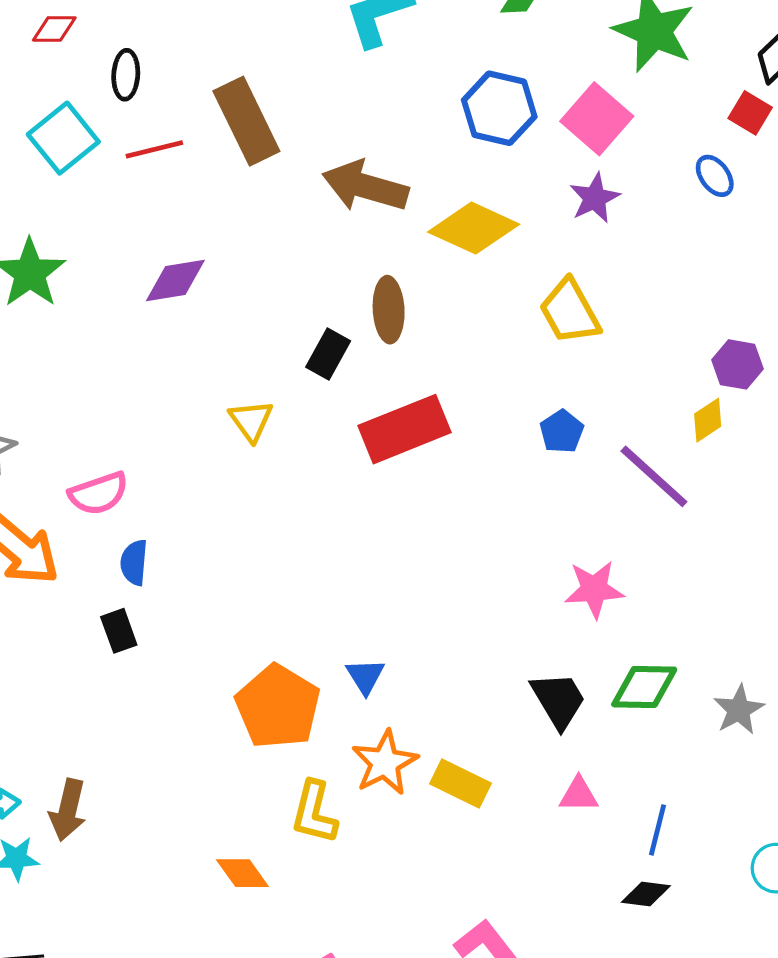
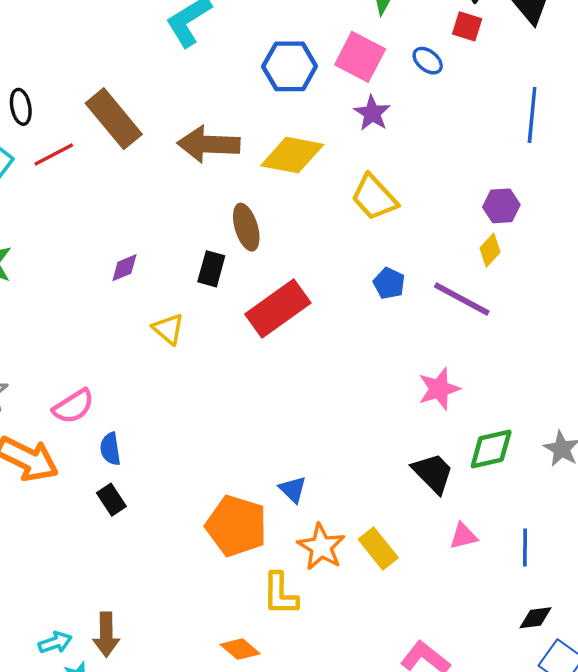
blue ellipse: (715, 176) -> (428, 61), moved
purple diamond: (175, 280) -> (124, 268), moved, size x0.7
yellow rectangle: (460, 783) -> (378, 549), turned 39
black diamond: (646, 894) -> (536, 618), moved

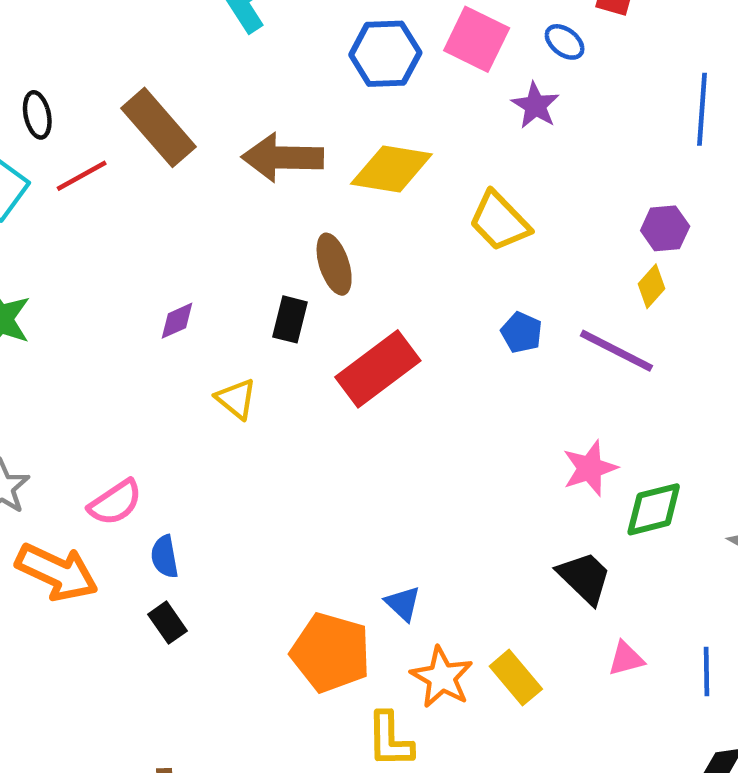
purple star: (372, 113) -> (535, 105), moved
green diamond: (491, 449) -> (654, 509), moved

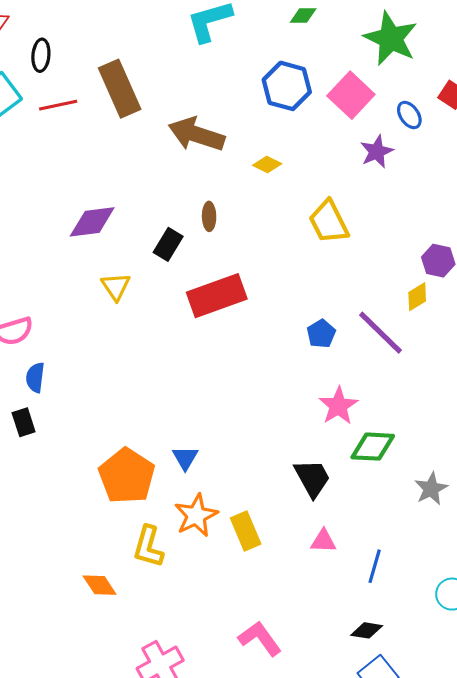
yellow diamond: (391, 169) -> (267, 164), size x0.5
brown ellipse: (334, 264) -> (209, 216), size x0.7
purple diamond: (177, 321) -> (92, 222), size x1.6
blue pentagon: (522, 333) -> (321, 334), moved
pink star: (590, 468) -> (338, 406), turned -30

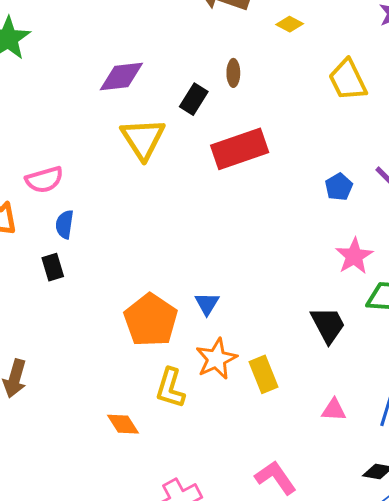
yellow triangle: (116, 287) -> (143, 139), size x1.6
pink triangle: (323, 541) -> (334, 410), moved

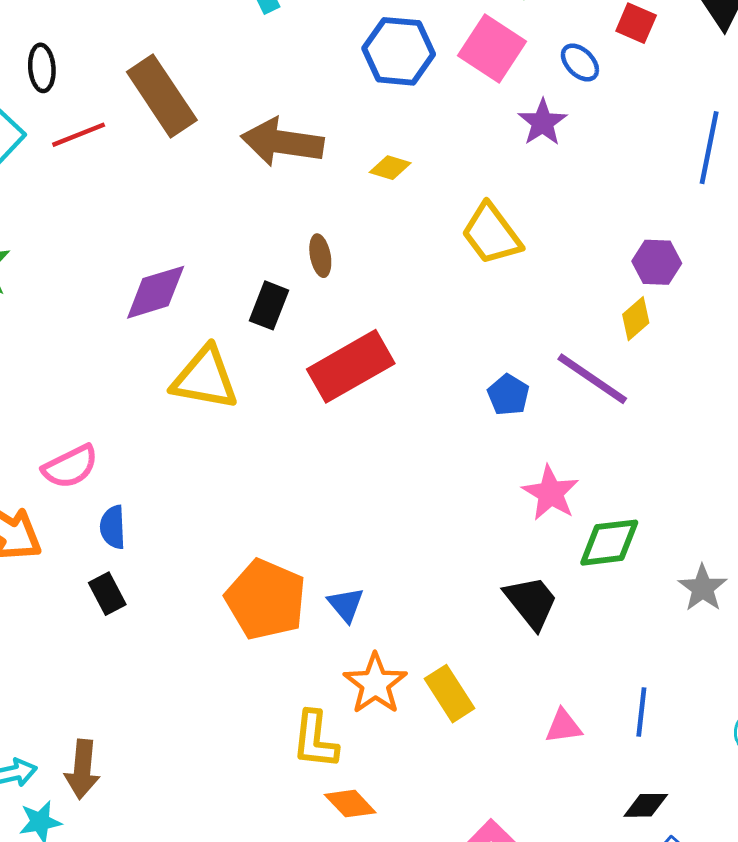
yellow triangle: (143, 139) -> (205, 378), turned -36
orange pentagon: (151, 320) -> (266, 599), moved
orange diamond: (123, 424) -> (350, 804), moved

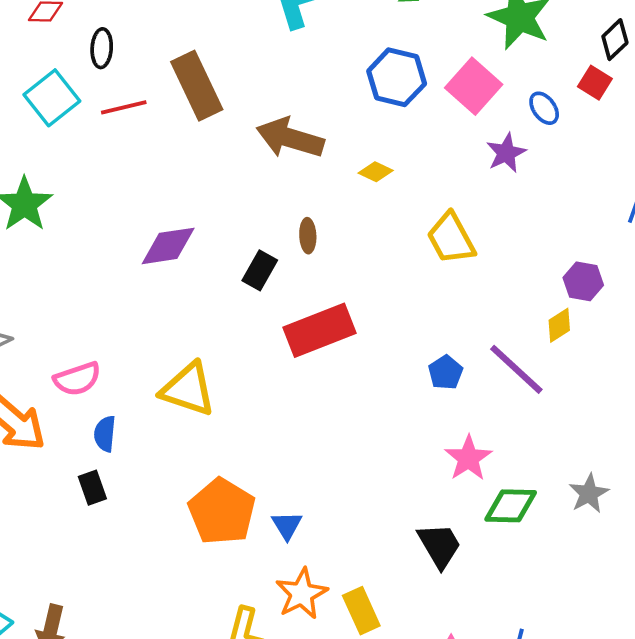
yellow triangle: (205, 378) -> (188, 389), moved
gray star: (703, 588) -> (589, 494), moved

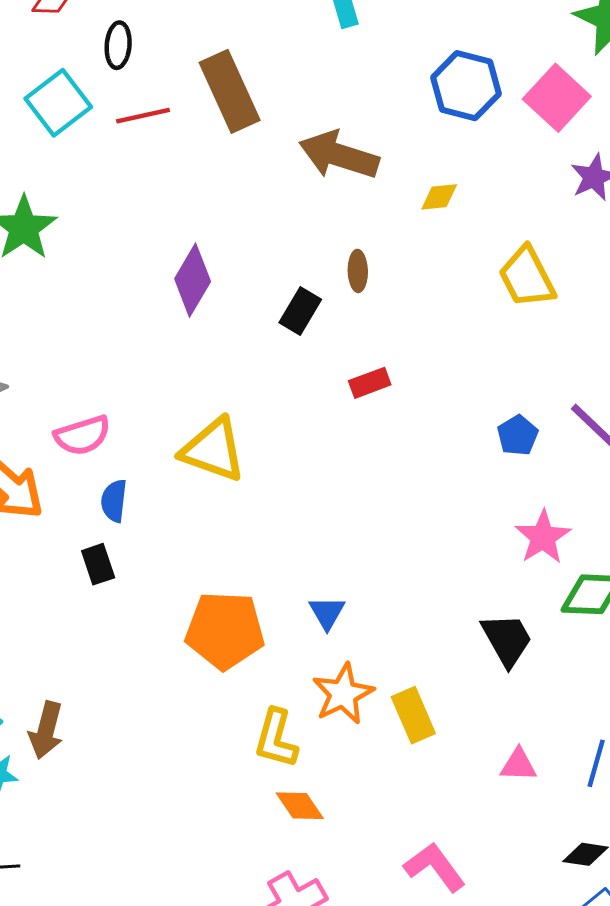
yellow diamond: (376, 172) -> (439, 197), turned -32
purple diamond: (168, 246) -> (193, 280), turned -52
red rectangle: (320, 330) -> (370, 383), size x0.5
orange pentagon: (222, 511) -> (225, 630), moved, turned -30

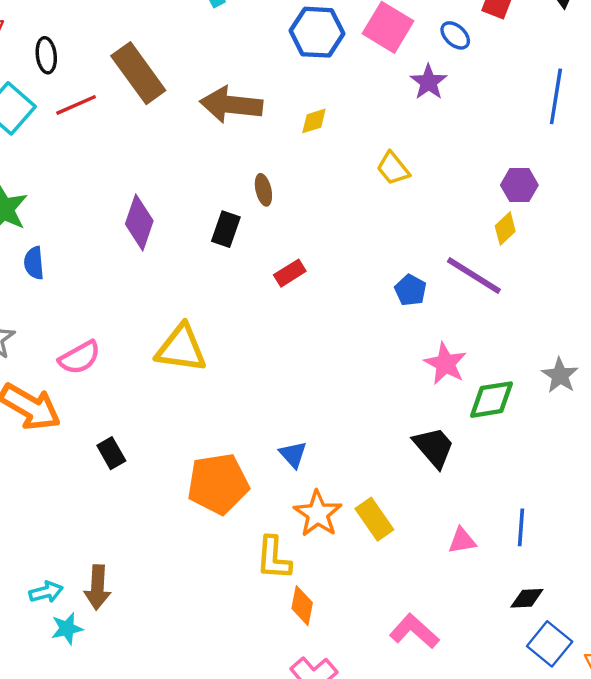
yellow trapezoid: (527, 277) -> (393, 168), size x0.7
blue semicircle: (114, 501) -> (34, 263), moved
orange diamond: (300, 806) -> (302, 606), turned 57

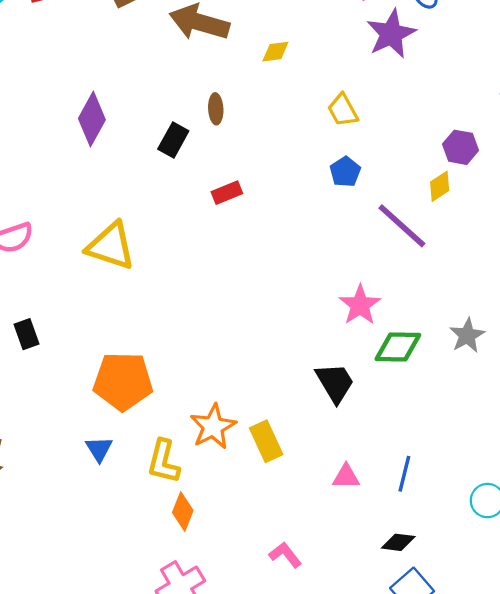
purple star: (429, 82) -> (391, 34), size x1.4
blue pentagon: (411, 290) -> (345, 172), moved
blue triangle: (293, 454) -> (99, 449), moved
pink L-shape: (414, 631) -> (285, 555), size x0.7

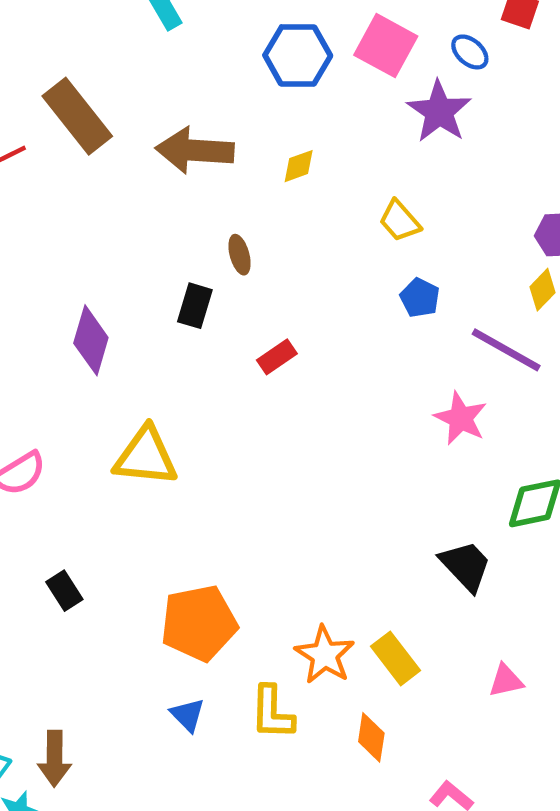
purple diamond: (92, 119) -> (91, 340), moved
pink star: (360, 305) -> (461, 418), moved
orange diamond: (183, 512) -> (371, 737), moved

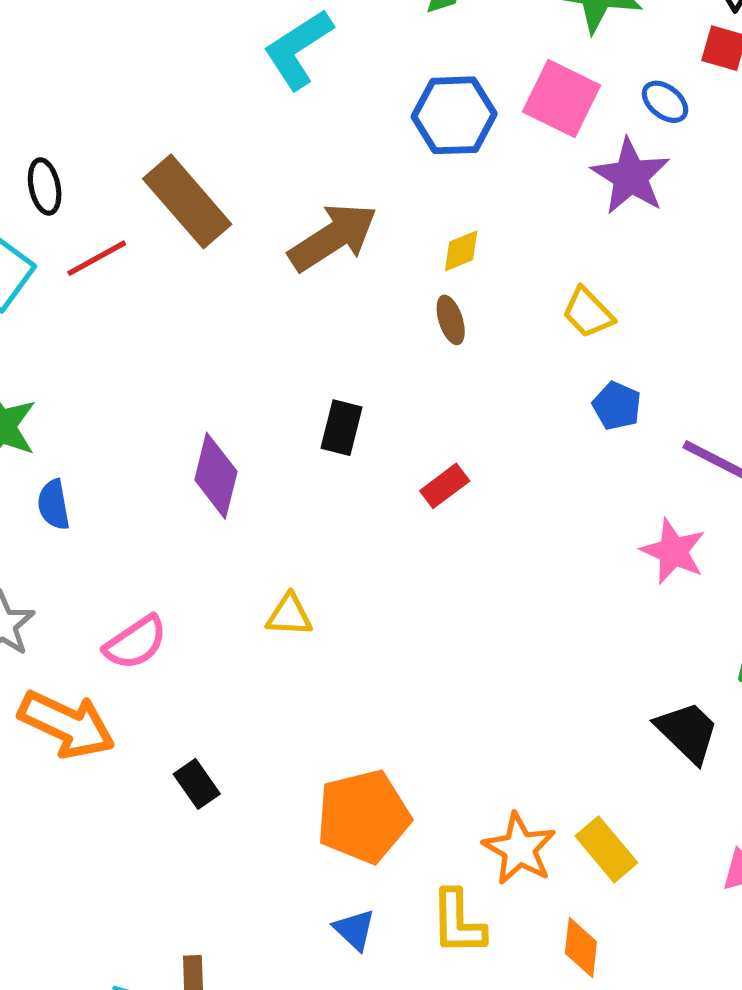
brown arrow: (195, 150) -> (333, 237), turned 146
brown ellipse: (240, 255) -> (451, 320), moved
yellow triangle: (146, 456) -> (289, 615), size x0.6

